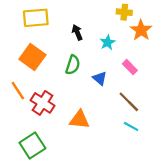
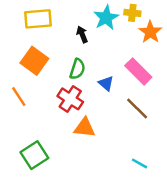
cyan star: (107, 42) -> (106, 18), moved, size x1.5
pink rectangle: (130, 67) -> (138, 71), size x1.6
red cross: (43, 103) -> (70, 99), moved
cyan line: (131, 126) -> (140, 163), moved

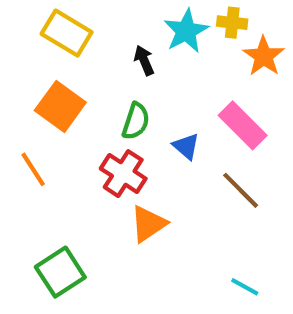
yellow rectangle: (38, 19) -> (67, 33), turned 36
orange triangle: (85, 128) -> (148, 224), turned -40

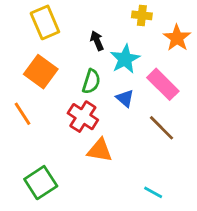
yellow cross: (232, 23) -> (142, 15), moved
cyan star: (186, 31) -> (125, 59), moved
yellow rectangle: (67, 33) -> (45, 22), turned 36
orange triangle: (148, 224) -> (100, 150), turned 44
cyan line: (245, 287) -> (153, 192), moved

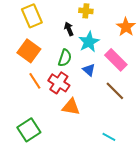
yellow cross: (142, 15) -> (86, 11), moved
orange line: (22, 114) -> (35, 81), moved

